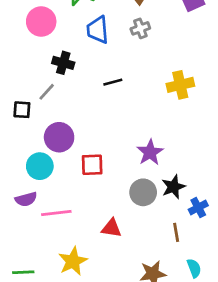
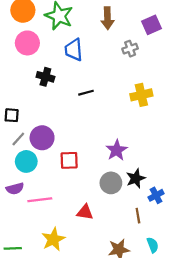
gray cross: (140, 28) -> (130, 49), moved
gray line: (47, 92) -> (18, 139), moved

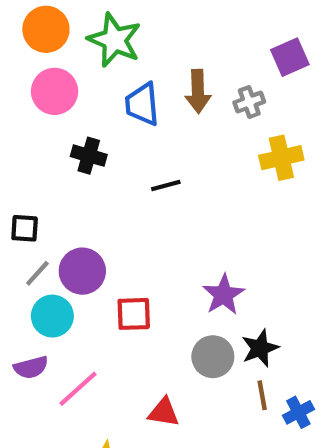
brown arrow: (108, 18) -> (198, 91), moved
yellow cross: (141, 95) -> (281, 158), moved
blue cross: (156, 195) -> (298, 412), moved
pink line: (40, 200) -> (78, 389), turned -35
brown line: (138, 216) -> (262, 395), moved

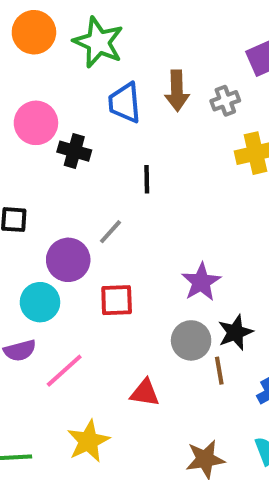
pink circle: (55, 91) -> (36, 123), moved
black line: (166, 186) -> (147, 179), turned -76
gray line: (37, 273) -> (110, 232), moved
brown line: (262, 395) -> (219, 371), moved

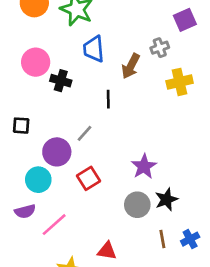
brown arrow: (177, 91) -> (131, 66), moved, turned 30
red square: (117, 300) -> (88, 178), turned -30
brown line: (219, 371) -> (162, 239), moved
red triangle: (145, 393) -> (107, 251), moved

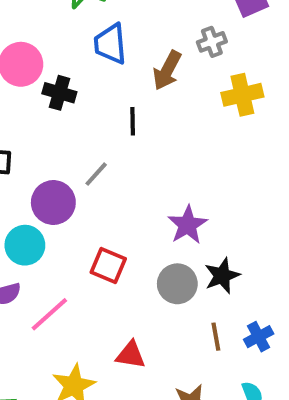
red square: (88, 178) -> (108, 266), moved, turned -35

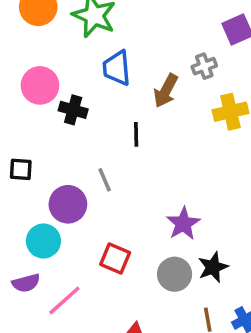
gray line: (96, 174) -> (105, 180), turned -65

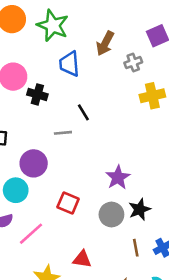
brown arrow: (166, 91) -> (105, 43), moved
black line: (136, 134) -> (83, 112), turned -30
gray line: (105, 180) -> (63, 133), moved, turned -72

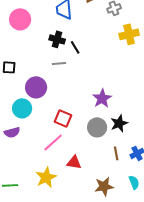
black cross: (37, 94) -> (57, 39), moved
pink line: (31, 234) -> (53, 142), moved

